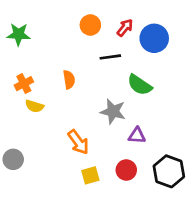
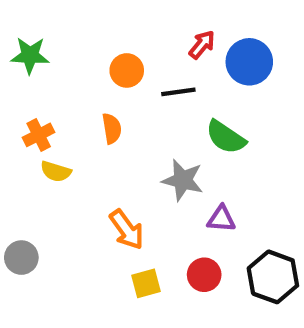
orange circle: (90, 25) -> (127, 70), moved

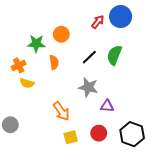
green star: (30, 55) -> (36, 44), moved
blue circle: (249, 62) -> (121, 17), moved
black line: (178, 92) -> (89, 57), moved, turned -35
green semicircle: (226, 137) -> (114, 55), moved, turned 78

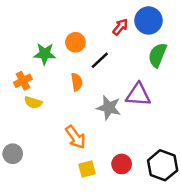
green semicircle: (114, 55) -> (157, 55), moved
black line: (89, 57) -> (100, 60), moved
orange semicircle: (54, 62) -> (77, 82), moved
purple triangle: (107, 106) -> (138, 95), moved, size x1.5

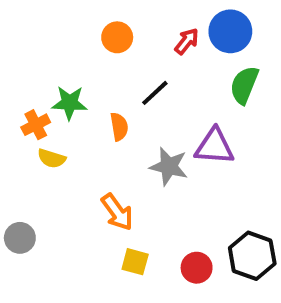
orange circle: (75, 42) -> (117, 37), moved
green star: (45, 54) -> (70, 103), moved
red circle: (122, 164) -> (197, 268), moved
yellow square: (87, 169) -> (135, 262), turned 30

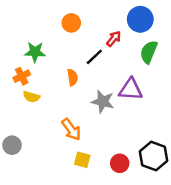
red arrow: (187, 41) -> (114, 39), moved
green star: (70, 103) -> (35, 52), moved

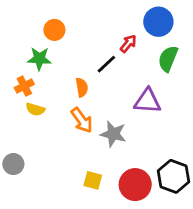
orange circle: (71, 23) -> (54, 30), moved
gray star: (103, 102) -> (113, 134), moved
orange arrow: (71, 129) -> (82, 120), moved
red circle: (120, 163) -> (135, 185), size x1.5

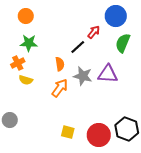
orange circle: (54, 30) -> (26, 16), moved
orange arrow: (82, 120) -> (60, 88), turned -108
gray star: (113, 134) -> (83, 76), moved

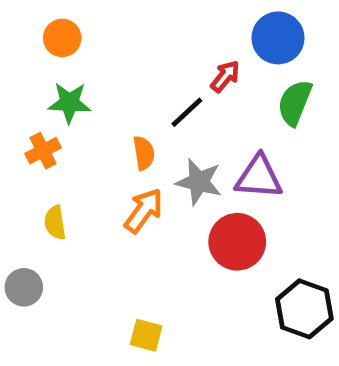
yellow semicircle: (26, 80) -> (55, 223), moved, turned 64
yellow square: (68, 132) -> (146, 335), moved
red circle: (99, 135) -> (237, 242), moved

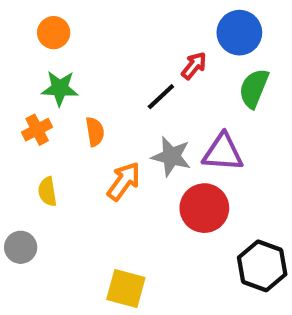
orange semicircle: (144, 153) -> (95, 132), moved
yellow square: (146, 335) -> (126, 289), size x1.4

